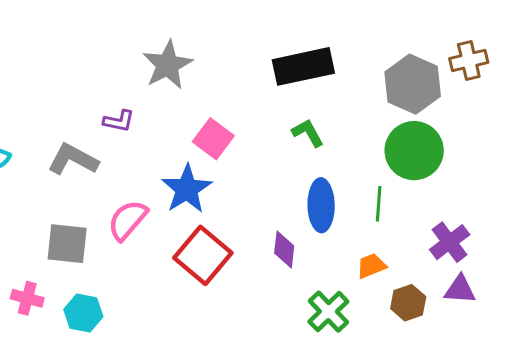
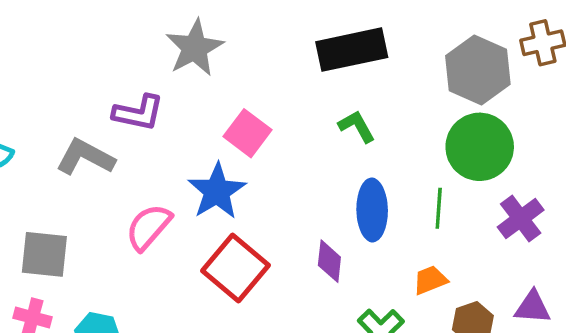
purple L-shape: (119, 121) -> (138, 113), size x1.4
purple cross: (450, 242) -> (521, 219), moved
gray square: (67, 244) -> (44, 254), moved

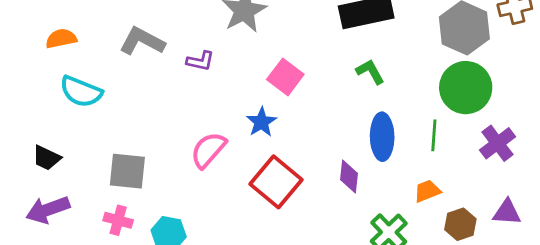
purple L-shape: (138, 113) -> (200, 61), size x0.7
gray L-shape: (85, 157) -> (142, 41), moved
blue star: (217, 191) -> (261, 122), size x0.7

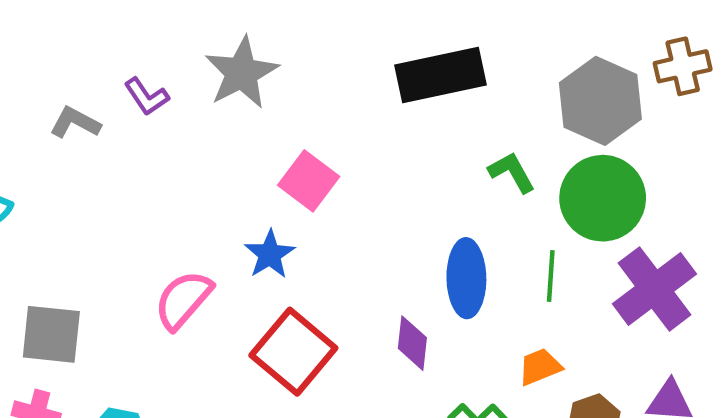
gray L-shape: (142, 41) -> (75, 123), size x0.7
purple L-shape: (200, 61) -> (146, 97), moved, turned 44
green L-shape: (370, 72) -> (512, 172), moved
purple cross: (498, 143) -> (655, 289), size x1.4

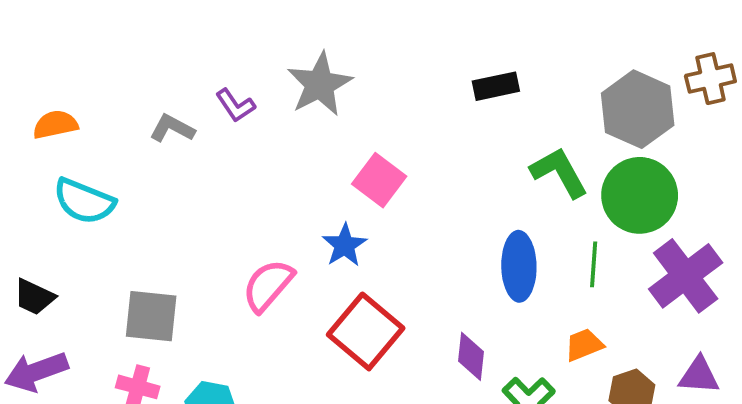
black rectangle: (440, 75) -> (496, 86), size x0.6
green L-shape: (512, 172) -> (559, 172), size x1.4
purple diamond: (412, 343) -> (471, 356), moved

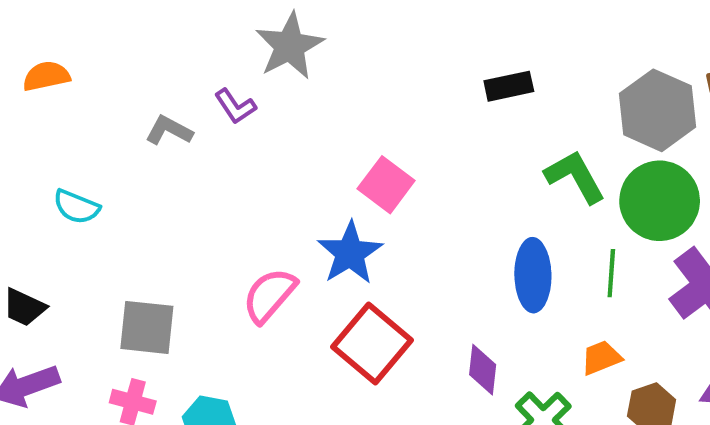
gray star: (320, 84) -> (290, 46), moved
orange semicircle: (55, 125) -> (46, 76), moved
cyan semicircle: (84, 201) -> (76, 207), size x0.7
blue star: (345, 245) -> (350, 253), size x1.4

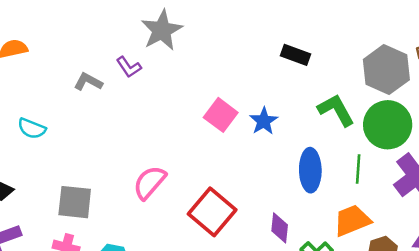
black rectangle: (509, 86) -> (296, 55), turned 32
blue star: (350, 253) -> (264, 121), moved, size x0.7
orange trapezoid: (601, 358) -> (352, 220), size x1.5

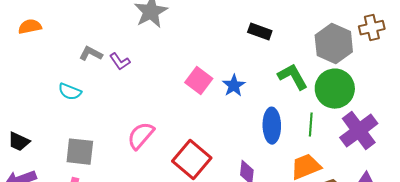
purple L-shape: (129, 67) -> (120, 62), moved
cyan semicircle: (32, 128) -> (70, 92), moved

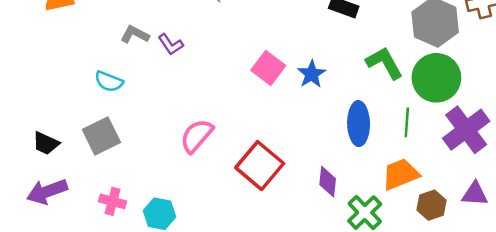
gray square: (80, 152) -> (101, 136), moved, turned -32

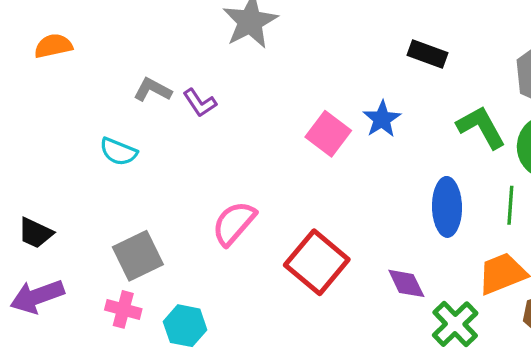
blue star: (312, 74) -> (382, 119), moved
gray square: (101, 136) -> (138, 256), moved
purple diamond: (328, 182) -> (406, 283), turned -32

